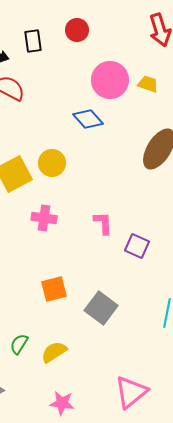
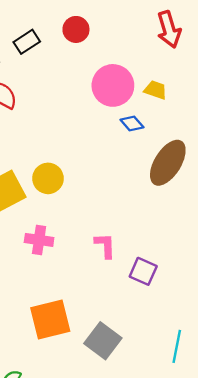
black rectangle: (33, 41) -> (27, 42), turned 65
blue diamond: (88, 119) -> (132, 124), moved, size x0.7
orange square: (54, 289) -> (50, 319), size x1.4

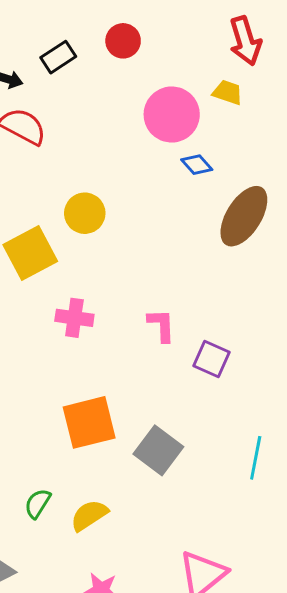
yellow trapezoid: (155, 90) -> (228, 92), moved
yellow circle: (48, 178) -> (85, 213), moved

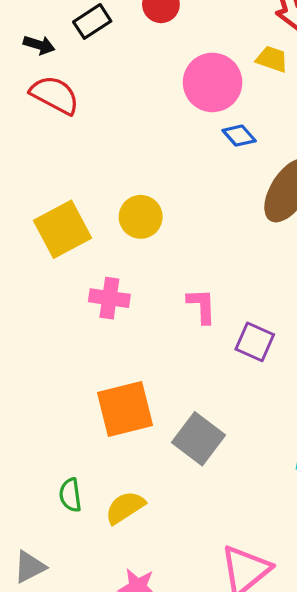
yellow circle: (85, 213) -> (141, 217), moved
green semicircle: (38, 503) -> (70, 495), turned -40

